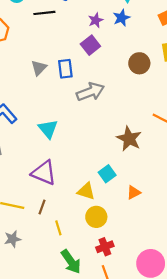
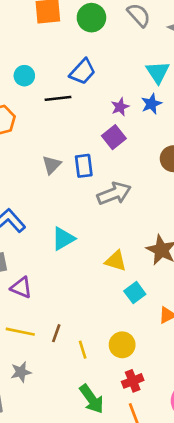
cyan triangle: (48, 129) -> (63, 239), turned 40
purple triangle: (44, 173) -> (21, 287), moved, size x0.7
yellow triangle: (86, 191) -> (116, 261), moved
yellow line: (58, 228) -> (83, 350), moved

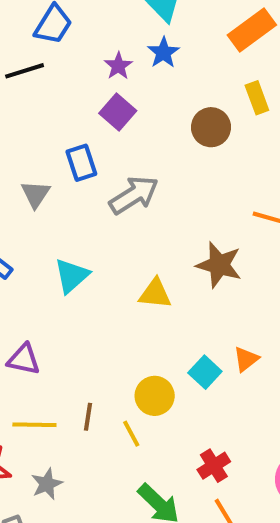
gray triangle: (52, 165) -> (36, 194), moved
cyan square: (135, 293) -> (205, 372), moved
yellow circle: (122, 345) -> (155, 396), moved

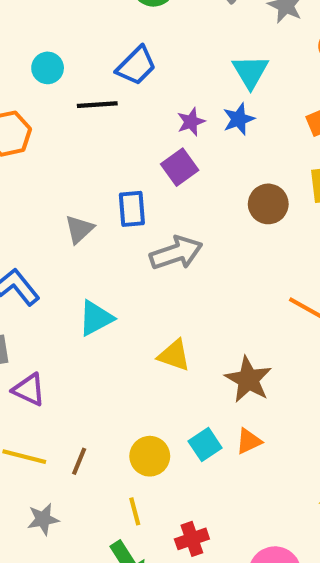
brown star: (219, 265) -> (248, 380), moved
yellow line: (131, 434) -> (135, 511), moved
gray star: (47, 484) -> (43, 519), moved

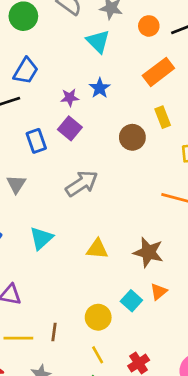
cyan triangle: (250, 72) -> (98, 41), moved
purple star: (191, 122) -> (70, 98), turned 30
blue rectangle: (132, 209) -> (36, 141), moved

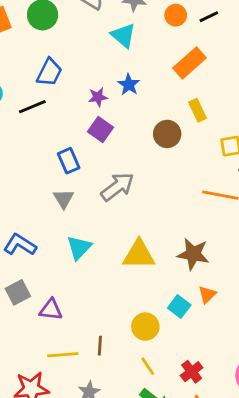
blue rectangle: (36, 141) -> (69, 161), moved
gray triangle: (16, 184) -> (64, 199), moved
yellow triangle: (97, 249) -> (139, 255), size x1.4

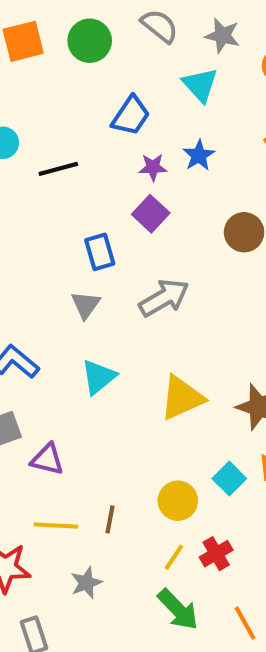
blue trapezoid: (49, 72) -> (131, 116), moved
yellow triangle: (139, 255) -> (182, 398), turned -32
yellow line: (148, 366) -> (174, 557), turned 60
red cross: (192, 372) -> (216, 554), moved

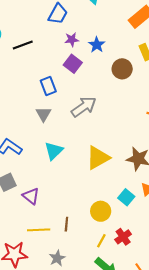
blue star: (199, 155) -> (97, 45), moved
purple triangle: (47, 459) -> (31, 196), turned 30

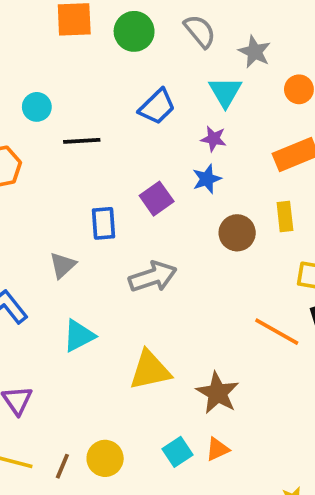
purple star: (72, 40) -> (214, 139), moved
gray triangle: (43, 114) -> (63, 265), moved
yellow circle: (101, 211) -> (105, 458), moved

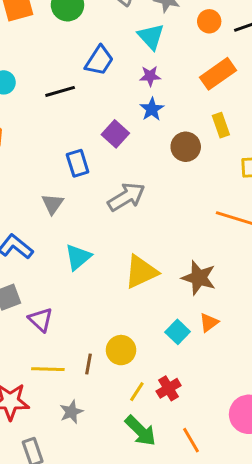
black line: (82, 141) -> (60, 91), moved

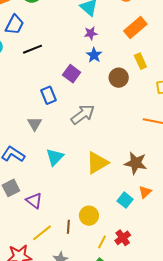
blue trapezoid: (99, 61) -> (15, 25), moved
yellow line: (48, 369) -> (42, 233), turned -35

